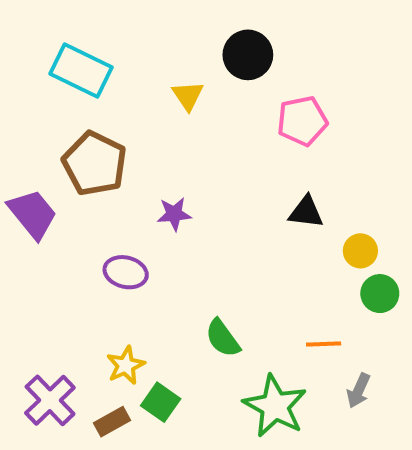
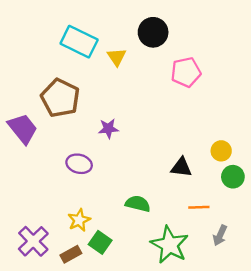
cyan rectangle: (81, 70) -> (79, 42), moved
black triangle: (306, 212) -> (181, 167), moved
green semicircle: (223, 338) -> (138, 204), turned 140

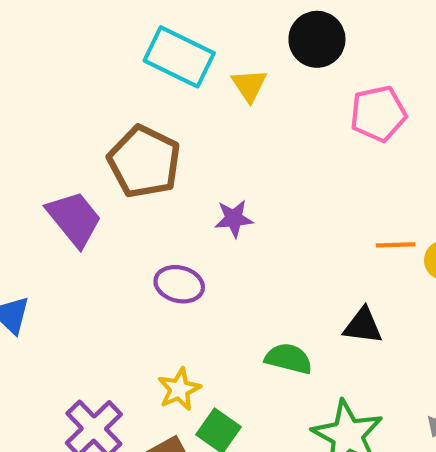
black triangle: (181, 167) -> (363, 326), moved
orange line: (199, 207) -> (396, 245), moved

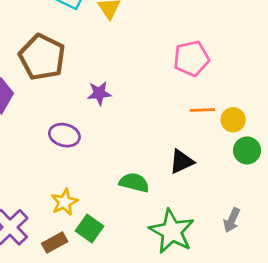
pink pentagon: (378, 114) -> (191, 58), moved
black triangle: (363, 326) -> (182, 162), turned -32

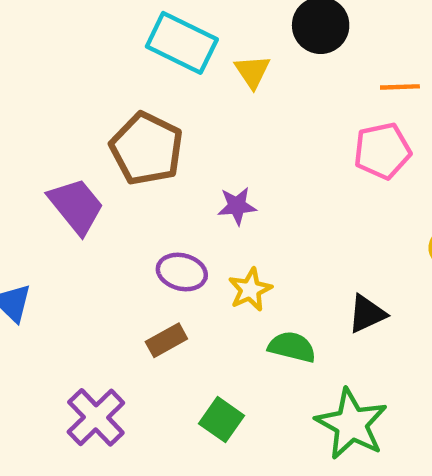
orange line: (202, 110) -> (400, 87), moved
yellow star: (64, 202) -> (250, 290), moved
brown rectangle: (55, 242) -> (166, 340), moved

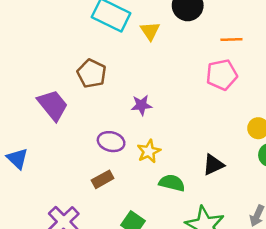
brown pentagon: (147, 149) -> (92, 73), size x0.7

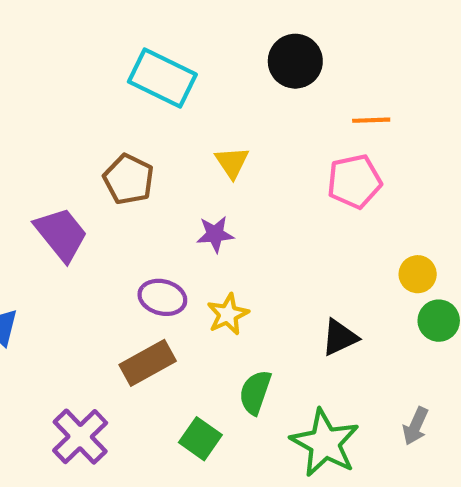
yellow triangle: (150, 31) -> (232, 162), moved
brown rectangle: (103, 179) -> (148, 363), size x1.4
green semicircle: (172, 183) -> (255, 392), moved, turned -85

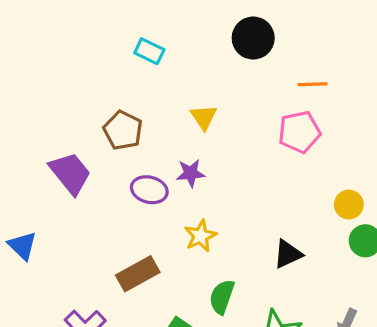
cyan rectangle: (162, 78) -> (149, 51), size x0.6
purple ellipse: (162, 297) -> (149, 190), moved

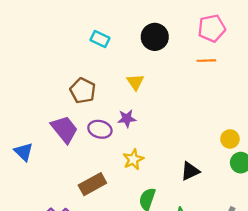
black circle: (253, 38) -> (155, 37), moved
pink pentagon: (299, 132) -> (212, 28), moved
purple trapezoid: (70, 173) -> (64, 129), moved
blue triangle: (22, 246) -> (24, 152), moved

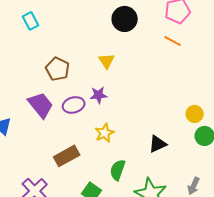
cyan rectangle: (100, 39) -> (31, 21), moved, turned 36
orange line: (206, 61) -> (173, 41), turned 30
purple ellipse: (100, 129) -> (74, 105), turned -30

